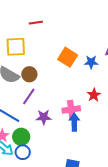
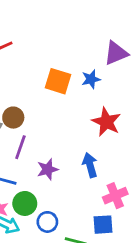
red star: (94, 95) -> (106, 122), size x1.5
pink cross: (71, 109) -> (115, 196), moved
blue circle: (23, 152) -> (47, 222), moved

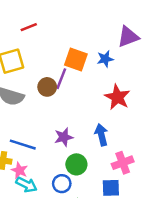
brown circle: (13, 118) -> (47, 87), moved
purple line: (20, 147) -> (61, 79), moved
green circle: (25, 203) -> (76, 164), moved

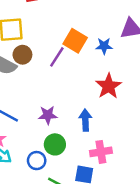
brown circle: (47, 87) -> (22, 55), moved

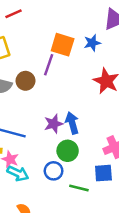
brown circle: (22, 55) -> (25, 81), moved
blue arrow: (85, 120) -> (72, 123), moved

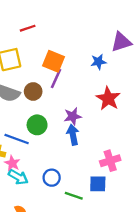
orange square: (63, 45) -> (53, 61), moved
purple star: (54, 124) -> (73, 116), moved
green circle: (68, 151) -> (37, 125), moved

